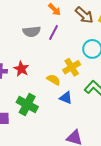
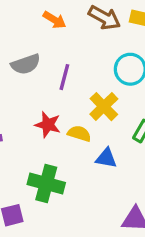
purple line: (54, 33) -> (64, 77), moved
red star: (21, 69) -> (48, 125), moved

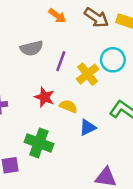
yellow cross: (104, 107) -> (88, 74), moved
blue triangle: (106, 158) -> (88, 127), turned -42

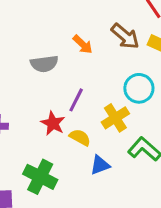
orange arrow: (57, 16) -> (83, 44), moved
purple line: (61, 61) -> (76, 100), moved
yellow cross: (88, 74) -> (115, 118), moved

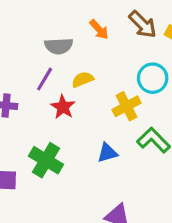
purple line: (76, 100) -> (45, 79), moved
yellow semicircle: (80, 137) -> (83, 80), moved, turned -55

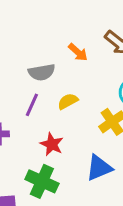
red star: (63, 107) -> (52, 144), moved
blue triangle: (107, 153) -> (99, 168), size x1.4

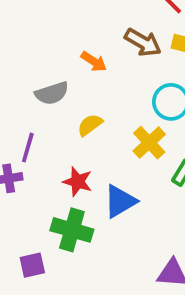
purple line: (32, 105) -> (28, 148), moved
blue triangle: (99, 168) -> (120, 201), moved

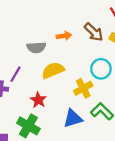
orange arrow: (94, 62) -> (64, 36), turned -56
yellow semicircle: (90, 125) -> (53, 70), size x1.5
blue triangle: (120, 201) -> (73, 118), moved

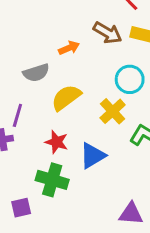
blue triangle: (73, 118) -> (93, 156), moved

